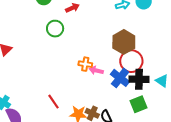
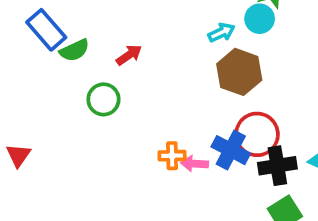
brown hexagon: (124, 42) -> (239, 72), moved
blue cross: (120, 78) -> (231, 150), moved

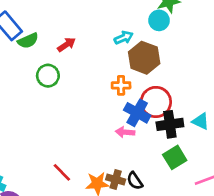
cyan arrow: (221, 32) -> (124, 38), moved
orange cross: (172, 156) -> (121, 85), moved
pink arrow: (194, 164) -> (125, 132), moved

